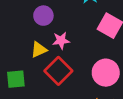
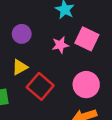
pink star: (61, 40) -> (60, 45), moved

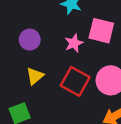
red square: (40, 86) -> (75, 81), moved

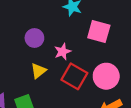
pink star: (74, 43) -> (63, 52), moved

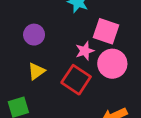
pink star: (63, 52) -> (85, 51), moved
pink circle: (106, 76) -> (112, 64), moved

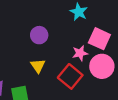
yellow triangle: (36, 71) -> (38, 66), turned -35

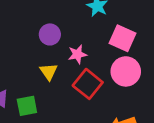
pink star: (80, 53) -> (77, 54), moved

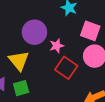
purple circle: (50, 34) -> (34, 32), size x1.5
yellow triangle: (49, 72) -> (19, 61), moved, size x1.5

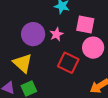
pink star: (57, 46) -> (56, 34), moved

